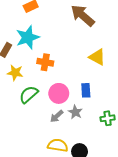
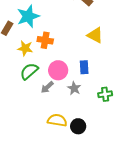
yellow star: (15, 73) -> (25, 48), moved
gray arrow: (57, 116) -> (47, 87), moved

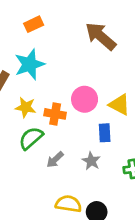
yellow triangle: (95, 35) -> (119, 105), moved
orange cross: (45, 40) -> (55, 114), moved
pink circle: (58, 70) -> (85, 99), moved

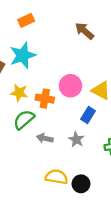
brown arrow: (101, 36) -> (84, 31), size x0.7
blue rectangle: (105, 133) -> (88, 115), turned 35
gray arrow: (55, 160) -> (45, 138), turned 56

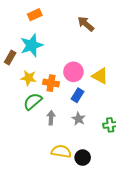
blue rectangle: (88, 115) -> (78, 95), moved
gray arrow: (45, 138) -> (51, 118), turned 80

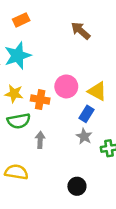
blue rectangle: (78, 95) -> (86, 114), moved
green semicircle: (33, 101) -> (19, 121), turned -150
gray star: (79, 119) -> (84, 136), moved
yellow semicircle: (61, 151) -> (16, 172), moved

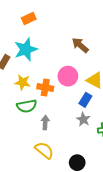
brown arrow: (81, 31) -> (80, 45), moved
yellow semicircle: (16, 172) -> (44, 150), moved, turned 30

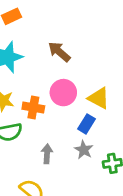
brown arrow: (80, 45) -> (59, 52), moved
gray arrow: (45, 122) -> (47, 154), moved

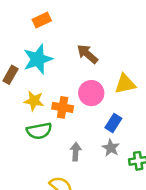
yellow triangle: (99, 98) -> (125, 84), moved, turned -40

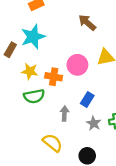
brown arrow: (87, 54) -> (87, 23), moved
blue rectangle: (113, 123) -> (87, 99), moved
gray star: (111, 148) -> (94, 123), moved

